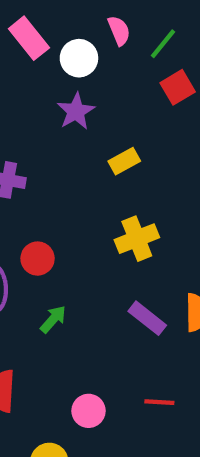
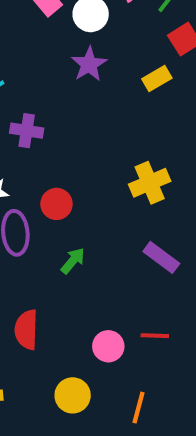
yellow rectangle: (124, 161) -> (157, 78), moved
red line: (159, 402) -> (155, 336), moved

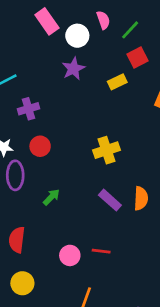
purple cross: (27, 131) -> (28, 109), turned -30
red circle: (56, 204) -> (40, 146), moved
yellow circle: (73, 395) -> (22, 283), moved

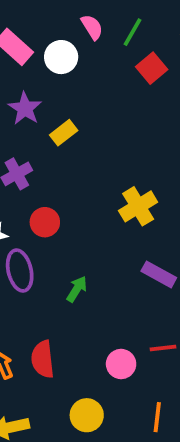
purple star: (73, 69) -> (25, 108), moved
yellow rectangle: (117, 82) -> (64, 133), moved
yellow circle: (22, 283) -> (87, 415), moved

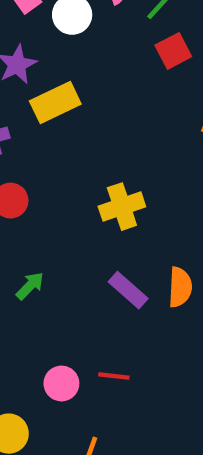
yellow rectangle: (64, 133) -> (55, 102), size x1.5

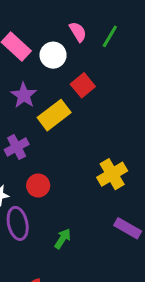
red square: (173, 51) -> (83, 85), moved

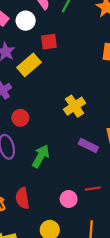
red square: (83, 85) -> (49, 42), turned 35
green arrow: (63, 239) -> (41, 156), size x1.5

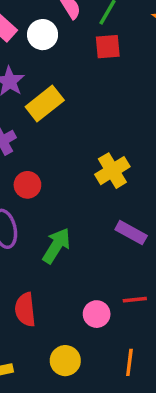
red square: (49, 42) -> (108, 47), moved

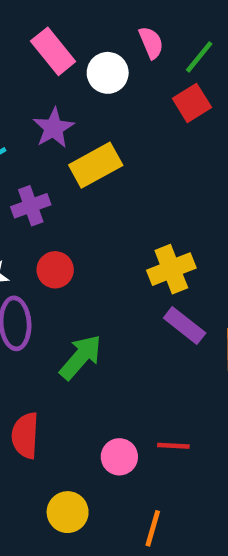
red square: (108, 47) -> (192, 103), turned -36
purple rectangle: (131, 233) -> (185, 326), moved

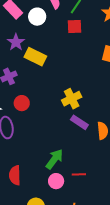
red square: (192, 103) -> (74, 26), turned 35
yellow rectangle: (96, 165) -> (35, 57), turned 60
green arrow: (81, 357) -> (54, 159), moved

